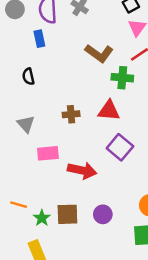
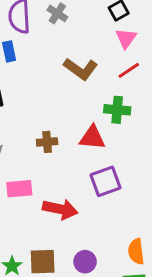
green cross: (122, 78) -> (117, 110), moved
purple square: (120, 147) -> (105, 181), turned 30

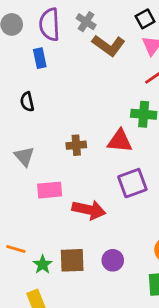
brown L-shape: (81, 69) -> (109, 46), moved

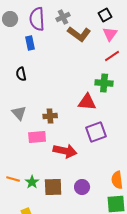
gray cross: (86, 22) -> (63, 17), turned 32
brown cross: (76, 145) -> (50, 116), moved
green star: (43, 264) -> (32, 182), moved

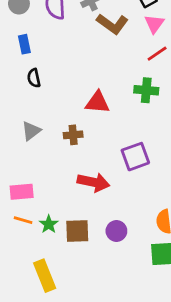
blue rectangle: (30, 43) -> (24, 44), moved
red triangle: (87, 102) -> (97, 102), moved
gray triangle: (19, 113) -> (31, 131), turned 35
pink rectangle: (37, 137) -> (22, 192), moved

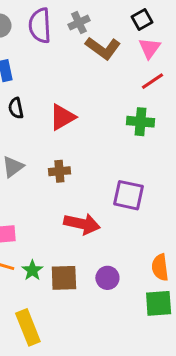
red triangle: (97, 102) -> (62, 117), moved, turned -35
purple square: (135, 157) -> (129, 195), turned 32

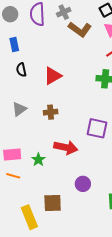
green star: (32, 270) -> (38, 160), moved
brown square: (64, 278) -> (53, 203), moved

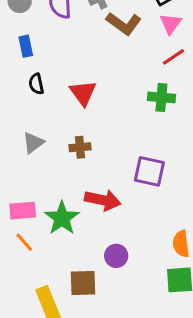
red triangle: (53, 76) -> (83, 93), turned -36
green star: (38, 160) -> (62, 218), size x1.6
orange line: (13, 176) -> (24, 242), turned 32
purple circle: (83, 184) -> (116, 256), moved

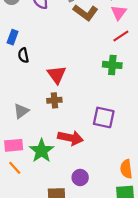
blue rectangle: (26, 46) -> (13, 37), moved, turned 32
red triangle: (83, 93) -> (57, 75), moved
gray triangle: (33, 143) -> (21, 111), moved

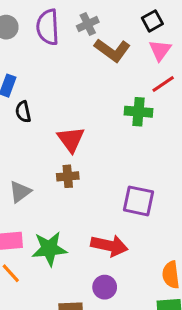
green cross: (112, 65) -> (139, 112), moved
red arrow: (70, 138) -> (109, 246), moved
green star: (42, 151) -> (49, 249), turned 30

